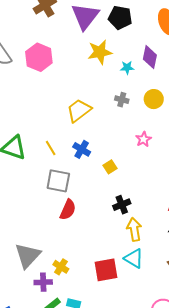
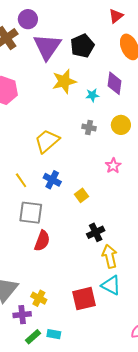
black pentagon: (120, 18) -> (82, 46), turned -30

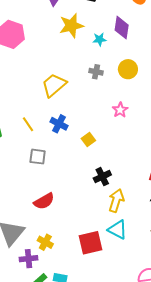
gray square: (31, 213) -> (38, 157), size x0.7
red semicircle: (42, 241) -> (44, 201), moved, turned 40
yellow arrow: (110, 256) -> (116, 201), turned 30

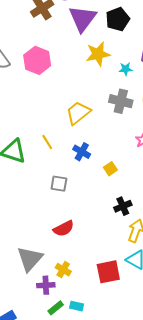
gray cross: (96, 72) -> (121, 101), size x1.6
yellow line: (28, 124) -> (47, 142), moved

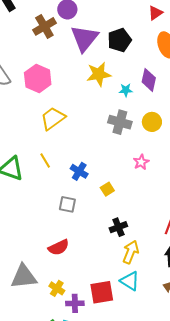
yellow trapezoid: (78, 113) -> (53, 118), moved
gray square: (59, 184) -> (67, 204), moved
gray triangle: (30, 259) -> (24, 277), turned 40
purple cross: (46, 285) -> (75, 303), moved

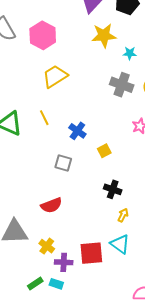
black cross: (118, 227) -> (113, 189), turned 36
yellow arrow: (131, 252) -> (123, 215), size x0.6

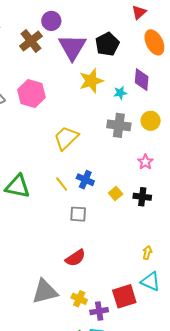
yellow trapezoid: (55, 76) -> (66, 138), moved
yellow line: (44, 118) -> (62, 184), moved
black cross: (113, 189) -> (142, 197), moved

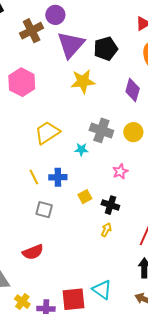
cyan star: (120, 93) -> (81, 149), moved
blue cross: (85, 180) -> (58, 177), turned -36
yellow arrow: (147, 253) -> (106, 230), moved
yellow cross: (79, 299) -> (22, 302), moved

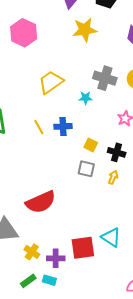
yellow square: (85, 197) -> (91, 145), turned -32
gray square: (44, 210) -> (86, 169), moved
red semicircle: (33, 252) -> (41, 202), size x1.4

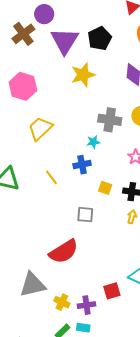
yellow trapezoid: (51, 82) -> (40, 128), moved
blue cross: (63, 126) -> (82, 165), moved
gray square: (86, 169) -> (85, 215), moved
red square: (83, 248) -> (112, 291), size x0.7

